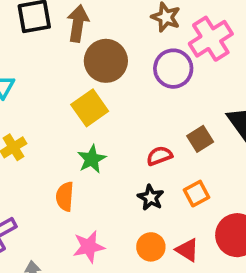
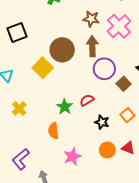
brown arrow: (78, 23) -> (92, 46), moved
purple circle: (173, 69) -> (104, 69), moved
yellow square: (90, 108) -> (43, 68), moved
red semicircle: (159, 156) -> (87, 100), moved

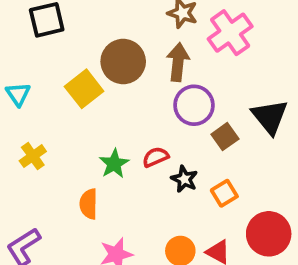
black star: (102, 122) -> (184, 179), moved

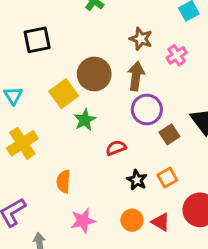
pink cross: (230, 33) -> (177, 55), size x0.6
yellow cross: (33, 156) -> (22, 143), size x1.5
green star: (114, 164) -> (85, 120), moved
black star: (184, 179) -> (137, 180), moved

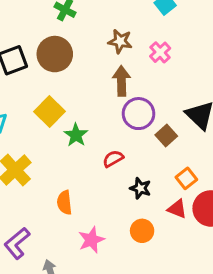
brown circle: (94, 74) -> (55, 54), moved
orange square: (167, 178) -> (186, 178), moved
red triangle: (161, 222) -> (177, 209), moved

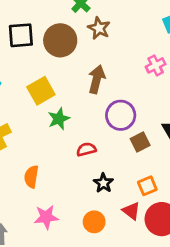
brown star: (120, 41) -> (99, 28), moved
brown arrow: (121, 81) -> (97, 79), moved

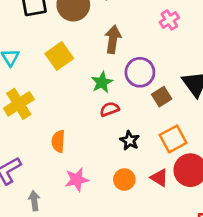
green star: (59, 119) -> (102, 82), moved
orange square: (147, 186) -> (173, 139), size x1.4
red triangle: (131, 211) -> (159, 178), moved

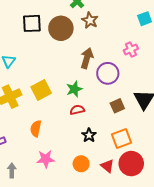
yellow square: (59, 56) -> (41, 90), moved
purple circle: (140, 72) -> (108, 73), moved

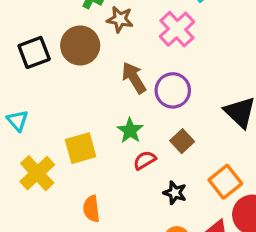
pink cross: (131, 49) -> (177, 29), moved, size x1.5
brown arrow: (87, 58) -> (134, 78), turned -30
yellow square: (41, 90) -> (81, 148), turned 30
brown square: (117, 106) -> (182, 141), moved

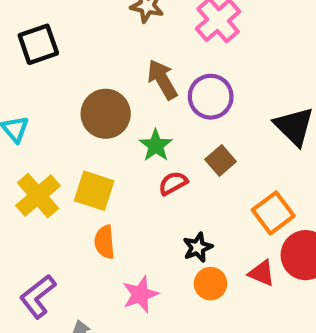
brown circle: (80, 45) -> (106, 114), moved
yellow square: (81, 148) -> (94, 191), moved, turned 32
black star: (175, 193) -> (198, 247), moved, turned 30

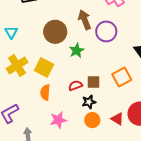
brown square: (221, 161) -> (94, 82), moved, turned 32
red semicircle: (173, 183) -> (75, 85), moved
orange square: (273, 213) -> (122, 77), moved

